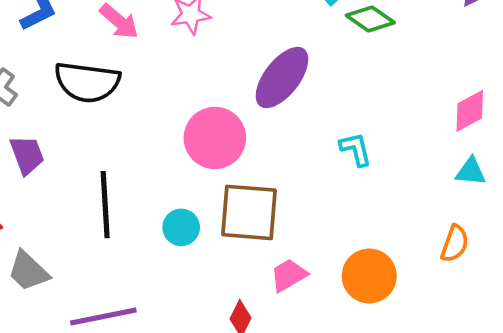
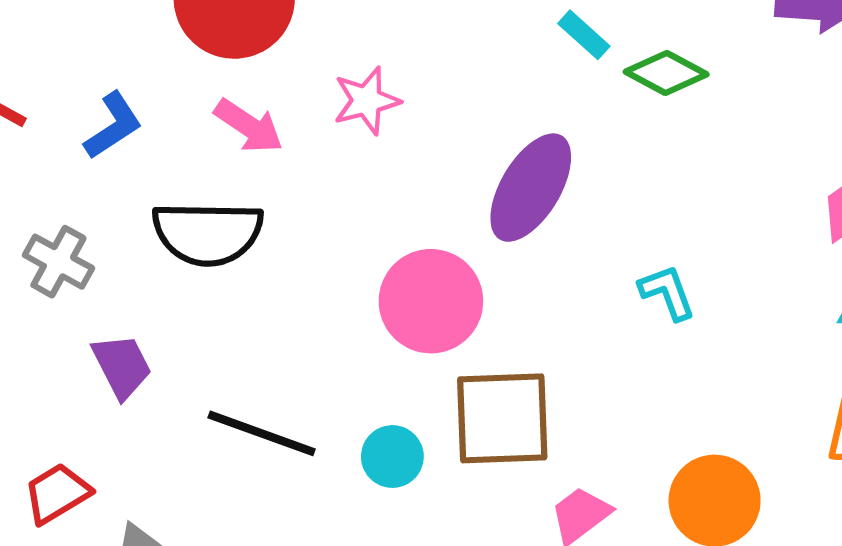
black line: (105, 205) -> (262, 433), turned -60

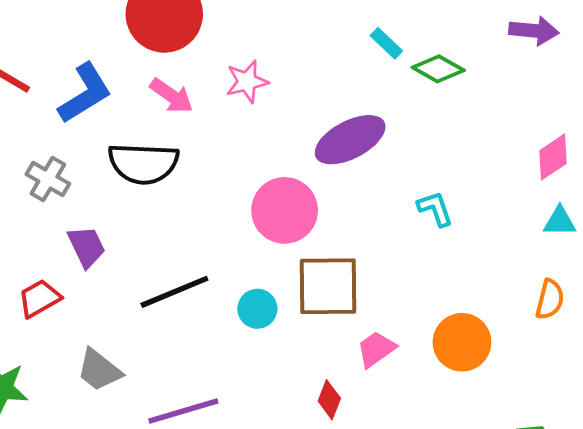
blue L-shape: (113, 126) -> (85, 93), size x1.4
purple ellipse: (531, 188) -> (350, 140), turned 30
black line: (262, 433) -> (174, 292), turned -44
red trapezoid: (57, 493) -> (39, 298), moved

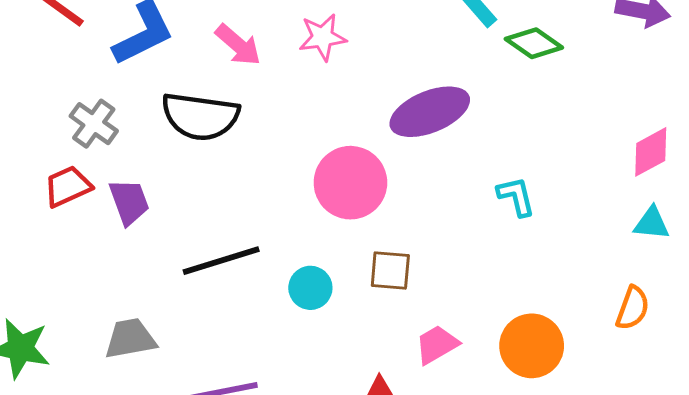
brown square: (328, 286) -> (390, 271), size x0.6
red trapezoid: (39, 298) -> (68, 186), moved
gray trapezoid: (99, 370) -> (130, 339), turned 126

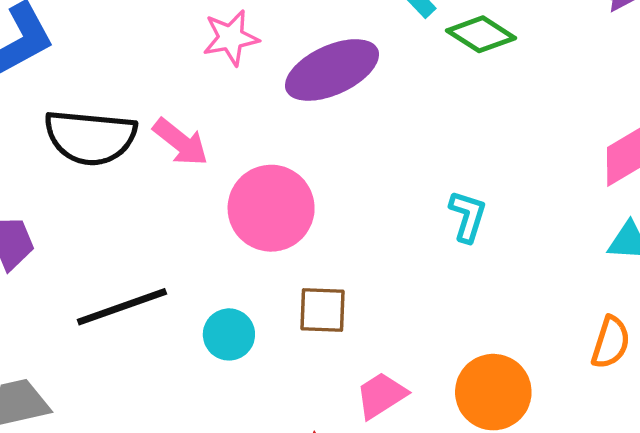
pink arrow: (238, 45) -> (181, 142), moved
purple ellipse: (430, 112) -> (332, 70), moved
cyan L-shape: (516, 196) -> (468, 216), turned 33

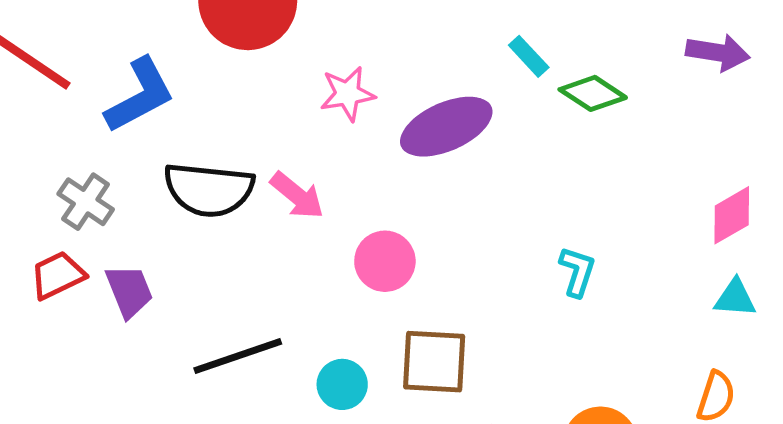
pink circle: (271, 208) -> (385, 261), size x0.7
brown square: (323, 310) -> (434, 362), size x1.4

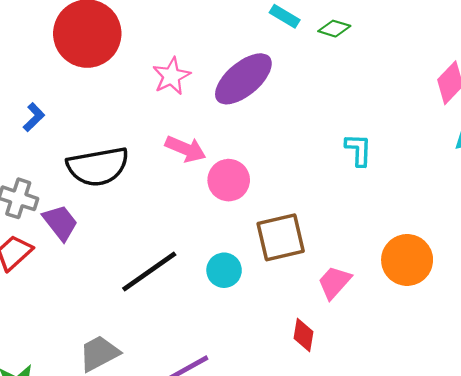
green diamond: (593, 93) -> (334, 29), size x0.7
blue L-shape: (140, 95) -> (34, 117), size x0.5
pink arrow: (297, 195) -> (186, 149), moved
purple trapezoid: (129, 291) -> (60, 223), moved

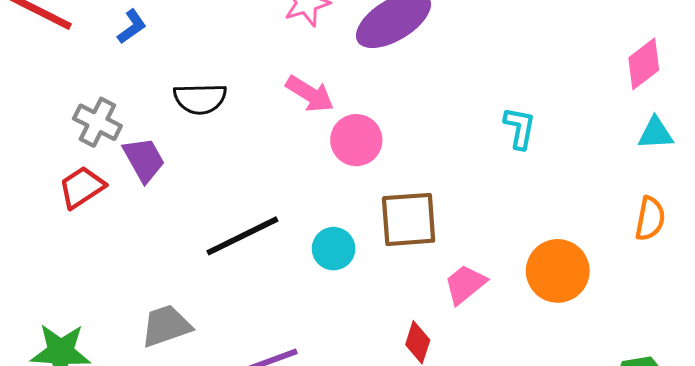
black semicircle: (98, 167) -> (200, 99), size x0.7

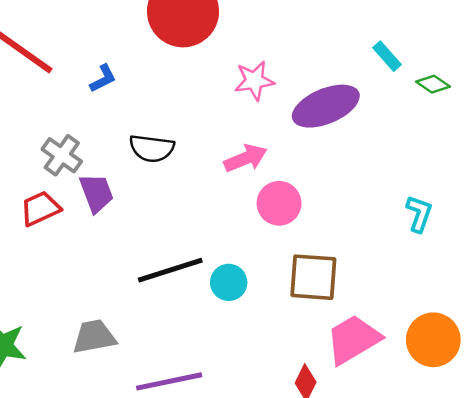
pink arrow: (310, 94) -> (246, 158), turned -63
cyan circle: (334, 249) -> (229, 282), moved
pink trapezoid: (465, 284) -> (353, 339), size x1.5

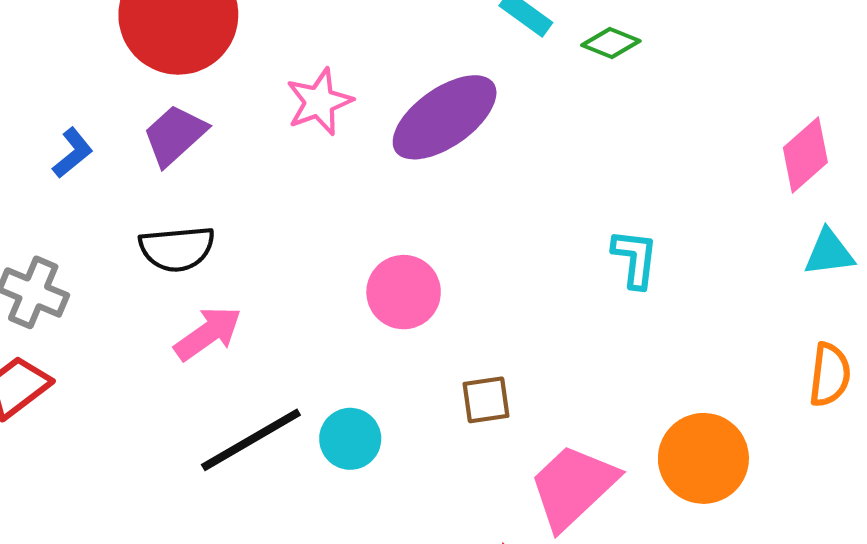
pink arrow: (246, 158) -> (208, 333), moved
purple trapezoid: (96, 193) -> (175, 135), moved, turned -99
brown square: (313, 277) -> (486, 400), size x0.6

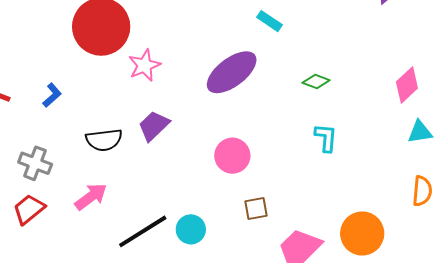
green diamond: (611, 43) -> (316, 81), moved
pink star: (319, 102) -> (144, 65), moved
purple trapezoid: (175, 135) -> (154, 126), moved
pink circle: (404, 292) -> (232, 156), moved
pink arrow: (208, 333) -> (91, 197), moved

